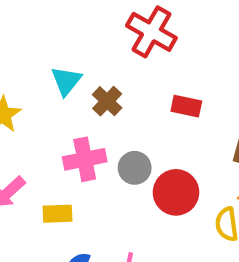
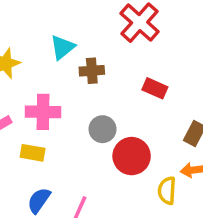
brown cross: (107, 101) -> (92, 71), turned 30
pink cross: (85, 159) -> (43, 112), moved

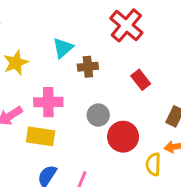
red rectangle: (155, 88) -> (141, 80), turned 30
yellow rectangle: (33, 153) -> (41, 136), size x1.4

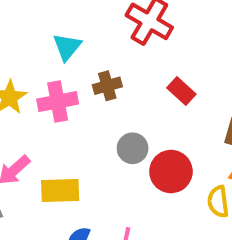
cyan triangle: (63, 48) -> (67, 47), moved
pink cross: (48, 102) -> (58, 102), moved

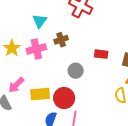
red rectangle: (181, 91) -> (101, 54), moved, turned -32
red circle: (171, 172) -> (64, 98), moved

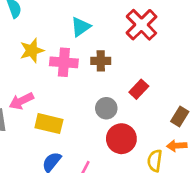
red rectangle: (101, 54) -> (139, 89), moved, turned -72
red circle: (64, 98) -> (121, 139), moved

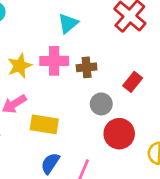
yellow star: (32, 50) -> (20, 66), moved
brown cross: (101, 61) -> (87, 67), moved

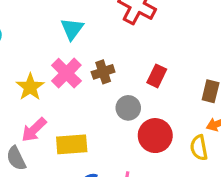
pink cross: (54, 61) -> (66, 73), turned -32

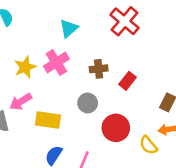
brown cross: (103, 72) -> (99, 69), moved
gray circle: (128, 108) -> (88, 103), moved
yellow semicircle: (199, 148) -> (148, 145), turned -42

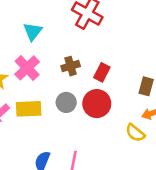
yellow rectangle: (48, 120) -> (29, 109), moved
red circle: (116, 128) -> (97, 104), moved

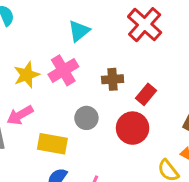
gray circle: (66, 102) -> (86, 118), moved
yellow rectangle: (29, 109) -> (52, 144), moved

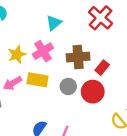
brown cross: (113, 79) -> (78, 57), size x1.5
gray circle: (86, 118) -> (68, 86), moved
yellow rectangle: (52, 144) -> (38, 80), moved

